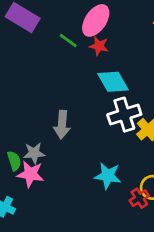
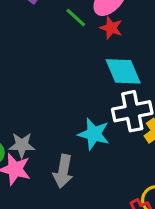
gray arrow: (62, 125) -> (63, 171), moved
cyan star: (108, 176) -> (94, 134), moved

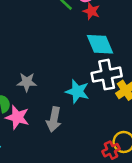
gray star: (22, 145) -> (27, 82), moved

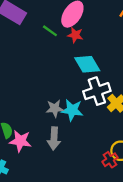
gray star: (27, 82) -> (55, 108), moved

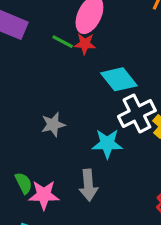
red star: (75, 35) -> (85, 44), moved
gray star: (55, 108) -> (53, 125), moved

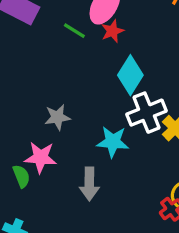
red star: (85, 44) -> (112, 31), moved, turned -30
cyan diamond: (119, 79) -> (130, 75), turned 66
pink star: (44, 195) -> (41, 157), moved

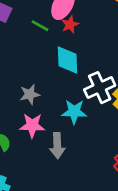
cyan diamond: (130, 75) -> (67, 60), moved, turned -32
pink star: (41, 157) -> (32, 125), moved

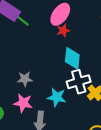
green line: (40, 26) -> (23, 21), moved
cyan diamond: (67, 60) -> (72, 58), moved

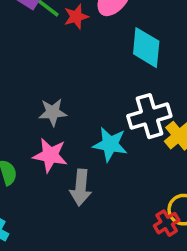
red star: (63, 31) -> (76, 17), moved
cyan diamond: (72, 58) -> (146, 48), moved

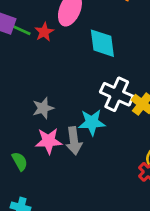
white cross: (149, 116) -> (117, 94), turned -36
gray arrow: (81, 188) -> (74, 141), moved

